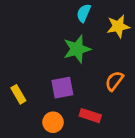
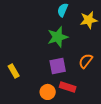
purple square: (62, 88) -> (58, 66), moved
orange circle: (53, 122) -> (48, 92), moved

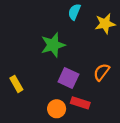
green star: (58, 37) -> (53, 45), moved
purple square: (58, 66) -> (68, 78), turned 36

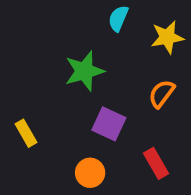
orange semicircle: (102, 72) -> (162, 94), moved
red rectangle: (80, 103) -> (156, 163), moved, turned 42

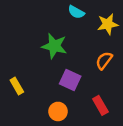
cyan semicircle: (118, 18) -> (76, 12), turned -84
green star: (84, 71) -> (54, 46), turned 30

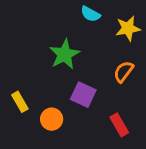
green star: (54, 46) -> (65, 54), turned 30
orange circle: (58, 111) -> (52, 119), moved

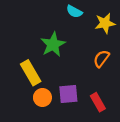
purple square: (83, 95) -> (68, 94), moved, turned -30
yellow rectangle: (20, 102) -> (31, 73), moved, size x1.5

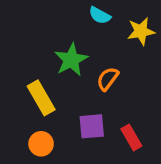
orange semicircle: (101, 59) -> (108, 79), moved
orange circle: (42, 98) -> (41, 144), moved

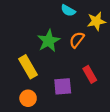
orange semicircle: (108, 79) -> (77, 40), moved
red rectangle: (131, 137) -> (90, 74), moved

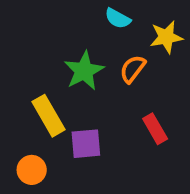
purple square: (63, 86) -> (86, 144), moved
orange circle: (28, 98) -> (32, 170), moved

